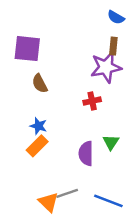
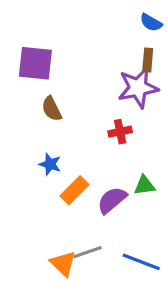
green triangle: (111, 142) -> (144, 185), turned 49
orange rectangle: (37, 146) -> (74, 190), moved
purple semicircle: (86, 153) -> (112, 200), turned 50

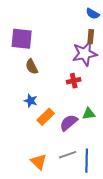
gray line: (87, 252) -> (68, 155), moved
blue line: (141, 262) -> (87, 161), turned 70

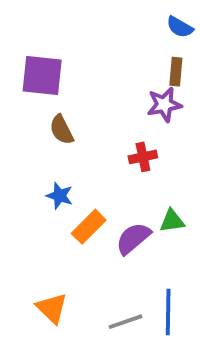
purple star: (85, 54) -> (164, 105), size x0.7
gray line: (68, 155) -> (125, 322), moved
orange triangle: (39, 162) -> (52, 308), moved

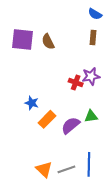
purple star: (164, 105) -> (91, 76), moved
brown semicircle: (62, 130) -> (48, 42), moved
red cross: (143, 157) -> (76, 82), turned 32
orange triangle: (52, 308) -> (44, 169), moved

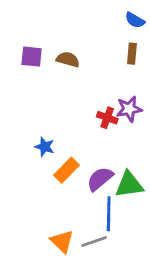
purple square: (22, 40) -> (32, 57), size x0.7
brown semicircle: (48, 42) -> (68, 59), turned 133
green triangle: (91, 116) -> (129, 185), moved, size x1.5
blue line: (89, 164) -> (109, 214), moved

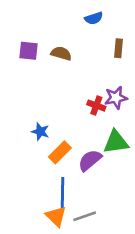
blue semicircle: (135, 20) -> (94, 18), moved, turned -48
green triangle: (129, 185) -> (116, 142), moved
blue line: (109, 214) -> (62, 193), moved

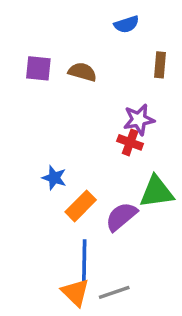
purple star: (116, 98) -> (139, 120), moved

